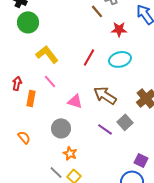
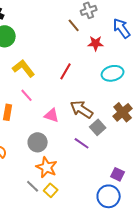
cyan ellipse: (120, 59) -> (113, 73), moved
gray square: (125, 122) -> (98, 127), moved
orange star: (70, 153) -> (47, 167), size x1.5

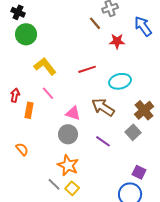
red line: (66, 71) -> (87, 69), turned 42
cyan ellipse: (113, 73) -> (120, 81), moved
gray square: (98, 127) -> (133, 132), moved
gray circle: (38, 142) -> (68, 134), moved

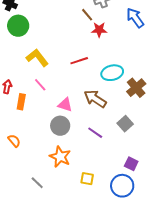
red star: (117, 41) -> (99, 30), moved
brown cross: (144, 110) -> (136, 88), moved
gray line: (54, 184) -> (37, 183), moved
yellow square: (72, 188) -> (87, 179), moved, turned -32

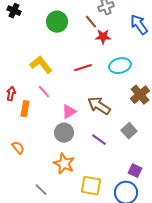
green circle: (18, 26) -> (57, 22), moved
cyan ellipse: (112, 73) -> (120, 66), moved
pink triangle: (65, 105) -> (69, 112), turned -49
yellow square: (87, 179) -> (91, 186), size x1.5

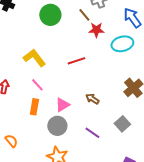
cyan ellipse: (120, 66) -> (122, 44), moved
brown arrow: (99, 106) -> (92, 99), size x0.6
orange rectangle: (25, 109) -> (34, 107), moved

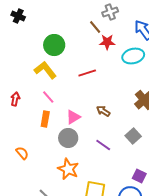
green circle: (50, 15) -> (54, 45), moved

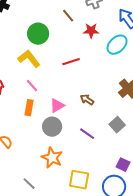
brown line: (95, 27) -> (68, 16), moved
cyan ellipse: (133, 56) -> (117, 45), turned -30

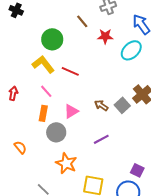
red line: (71, 62) -> (70, 71), moved, turned 42
gray square: (117, 125) -> (122, 105), moved
gray circle: (52, 127) -> (56, 132), moved
purple line: (87, 134) -> (101, 139), turned -63

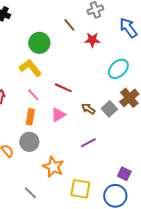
cyan ellipse: (131, 50) -> (118, 69), moved
red line: (70, 71) -> (63, 88), moved
gray circle: (56, 132) -> (29, 142), moved

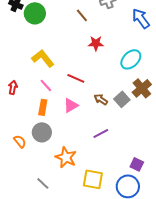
red star: (92, 40) -> (96, 43), moved
green circle: (39, 43) -> (35, 13), moved

